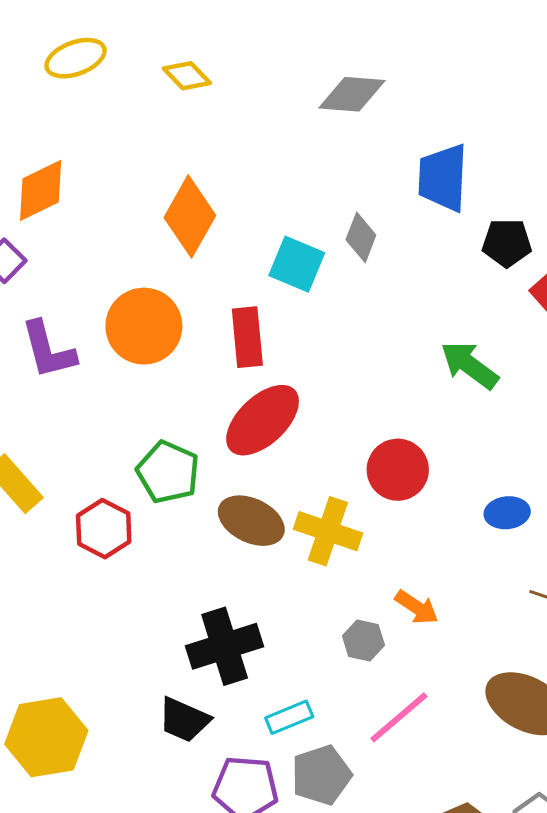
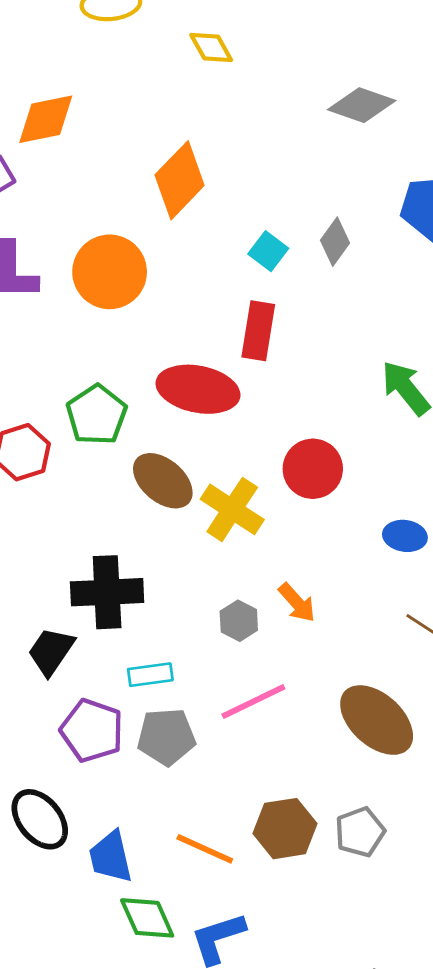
cyan square: (297, 264) -> (268, 251), size x0.7
red rectangle: (247, 337) -> (258, 331), moved
red ellipse: (263, 420) -> (198, 389), turned 40
black trapezoid: (184, 720) -> (51, 651), turned 86

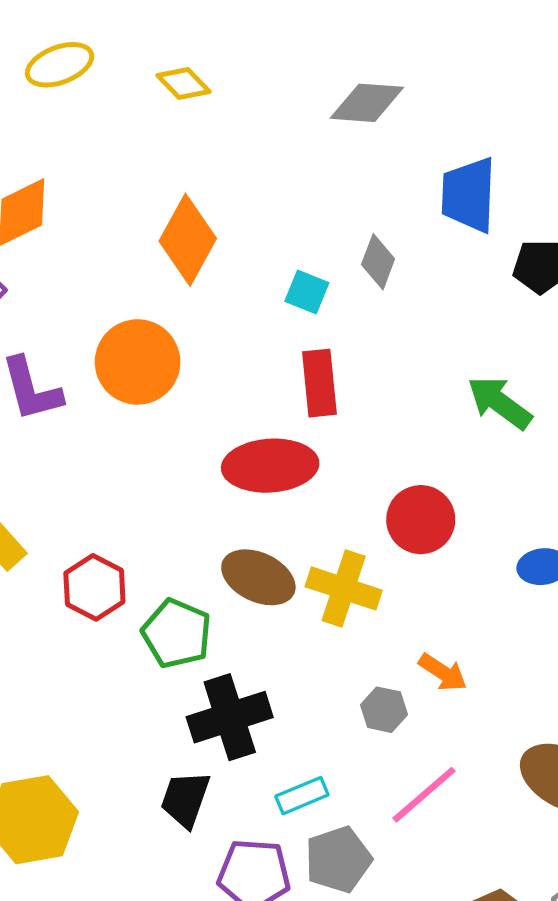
green pentagon: (97, 415) -> (177, 633), moved

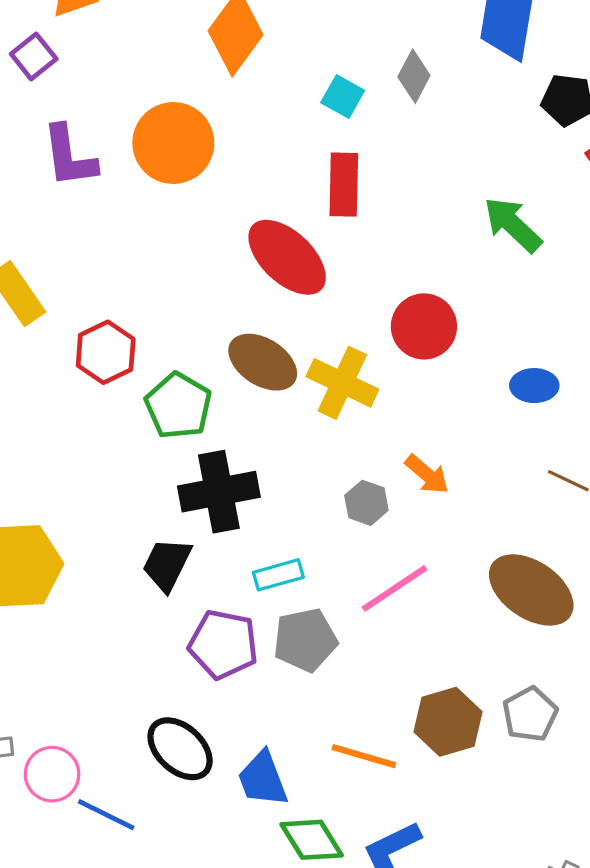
red ellipse: (270, 466) -> (287, 257), turned 40

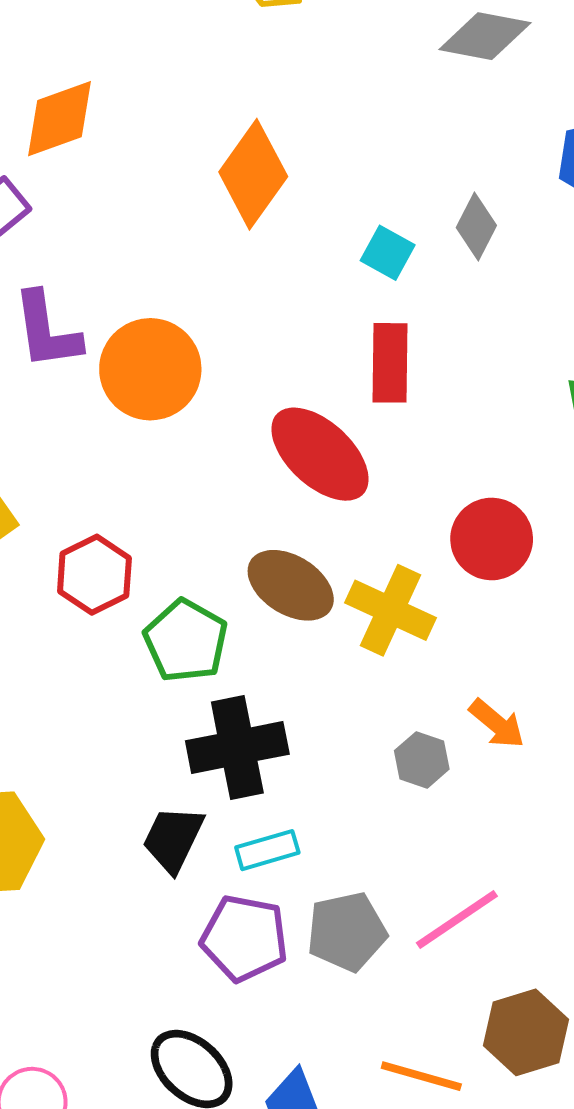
orange circle: (173, 143) -> (150, 369), moved
cyan rectangle: (278, 575) -> (267, 850), moved
pink line: (394, 588) -> (457, 920), moved

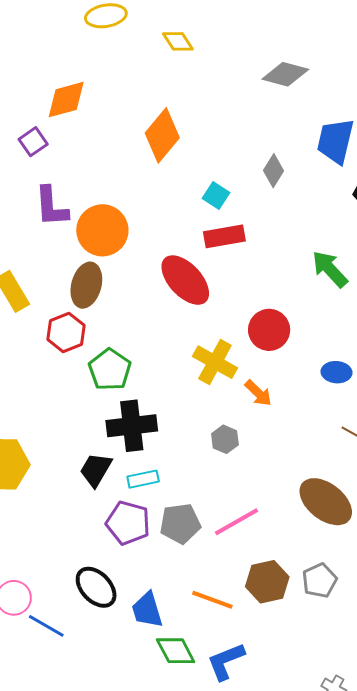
cyan square: (388, 253) -> (216, 195), moved
red rectangle: (390, 363) -> (224, 236), turned 75
brown ellipse: (291, 585) -> (86, 285), moved, turned 69
orange arrow: (497, 724) -> (258, 393), moved

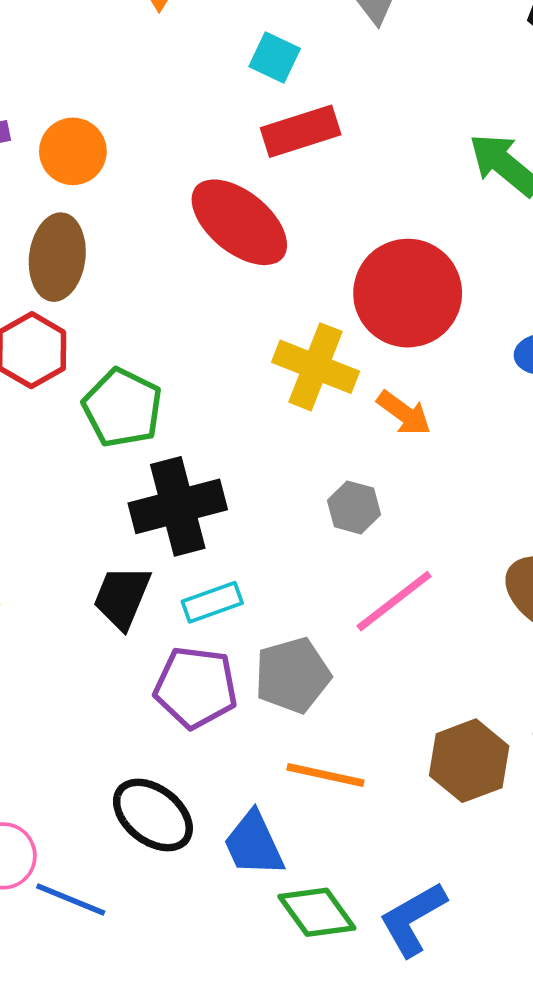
orange circle: (102, 230) -> (73, 151), size x0.7
red circle: (269, 330) -> (408, 293), size x1.4
pink line: (237, 522) -> (394, 601), moved
orange line: (212, 600) -> (325, 775), moved

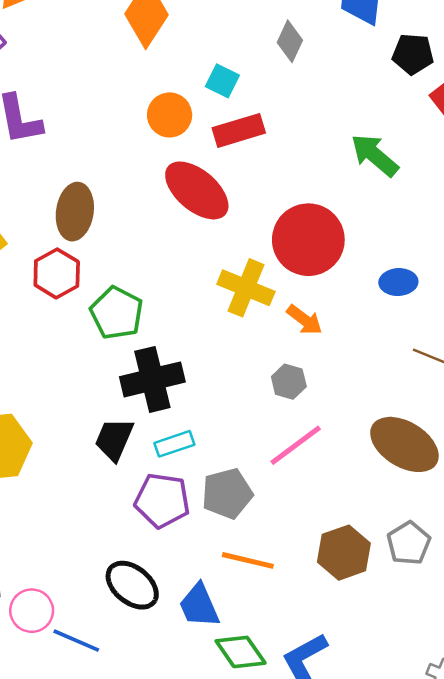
orange circle: (73, 151) -> (170, 115), moved
gray hexagon: (354, 507) -> (289, 382), moved

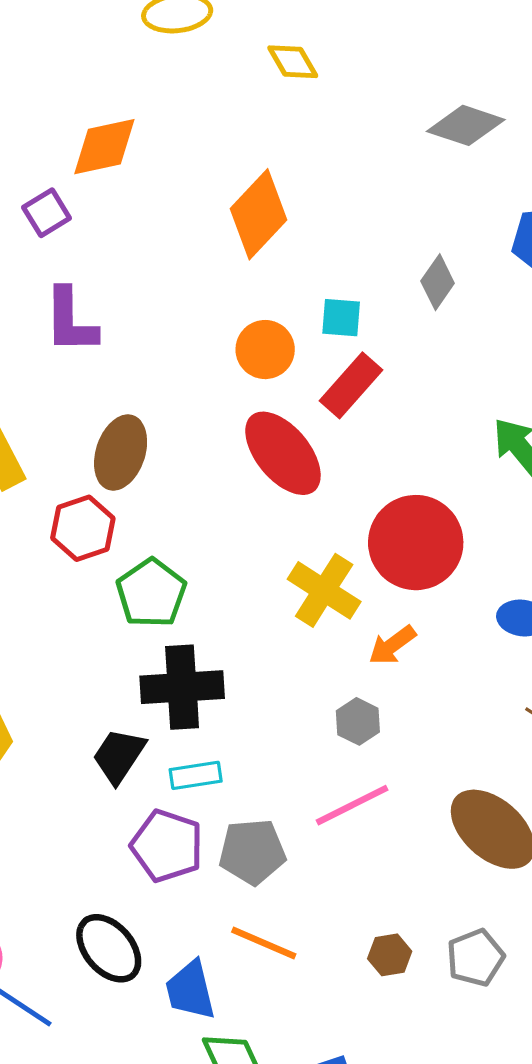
cyan square: (222, 81) -> (341, 318), turned -32
red rectangle: (239, 130) -> (351, 385), turned -42
orange arrow: (304, 320) -> (392, 645), turned 96
brown hexagon: (344, 553) -> (390, 955), size x0.6

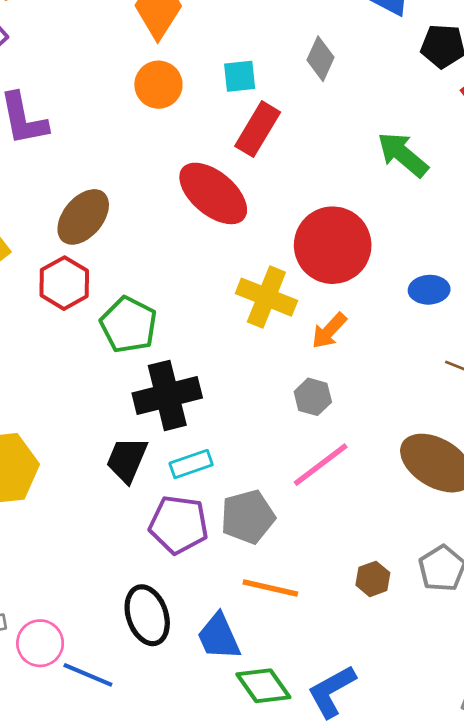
gray diamond: (438, 282) -> (320, 59), moved
orange circle: (265, 350) -> (158, 85), moved
brown ellipse: (121, 453) -> (83, 217), turned 32
black ellipse: (109, 948) -> (147, 615), turned 32

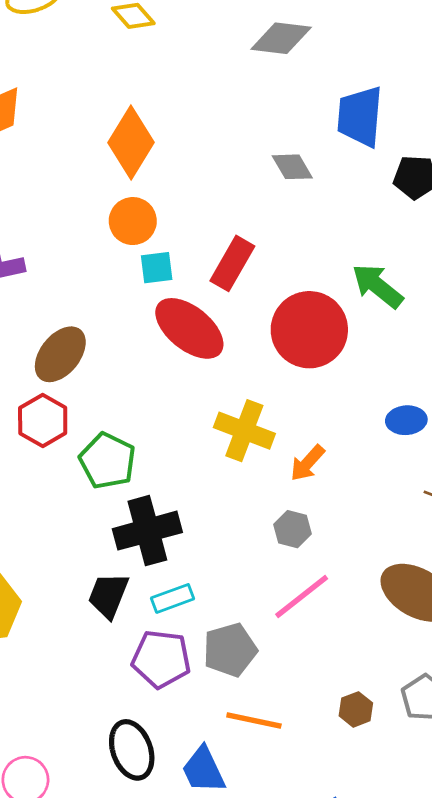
gray diamond: (320, 59) -> (292, 167), moved, turned -54
cyan square: (240, 76) -> (157, 268), moved
red circle: (333, 245) -> (309, 330), moved

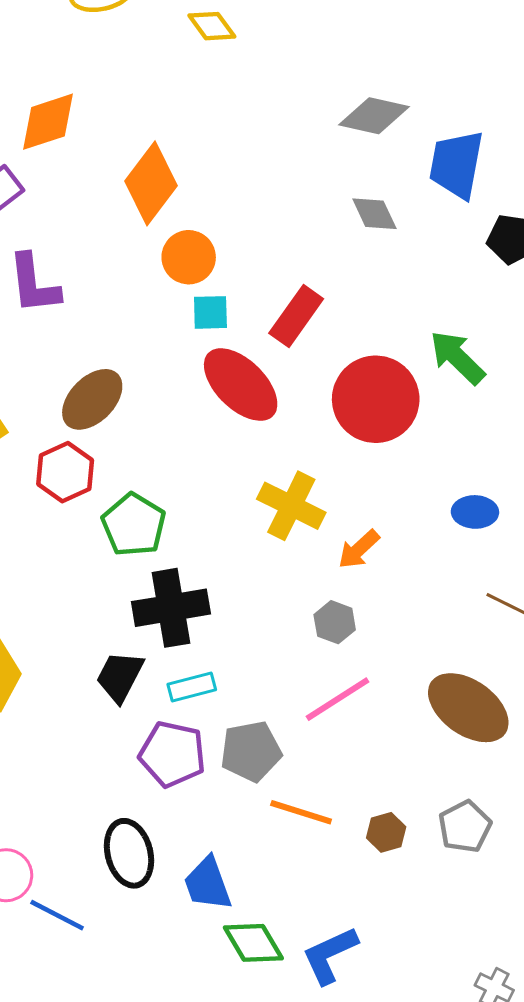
gray diamond: (281, 38) -> (374, 116), moved
orange diamond: (131, 143) -> (151, 183), moved
orange line: (254, 720) -> (301, 812), moved

